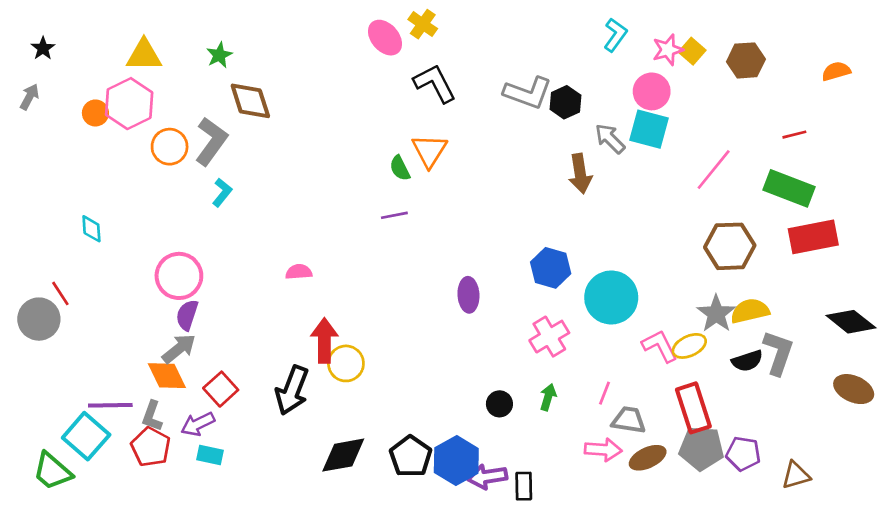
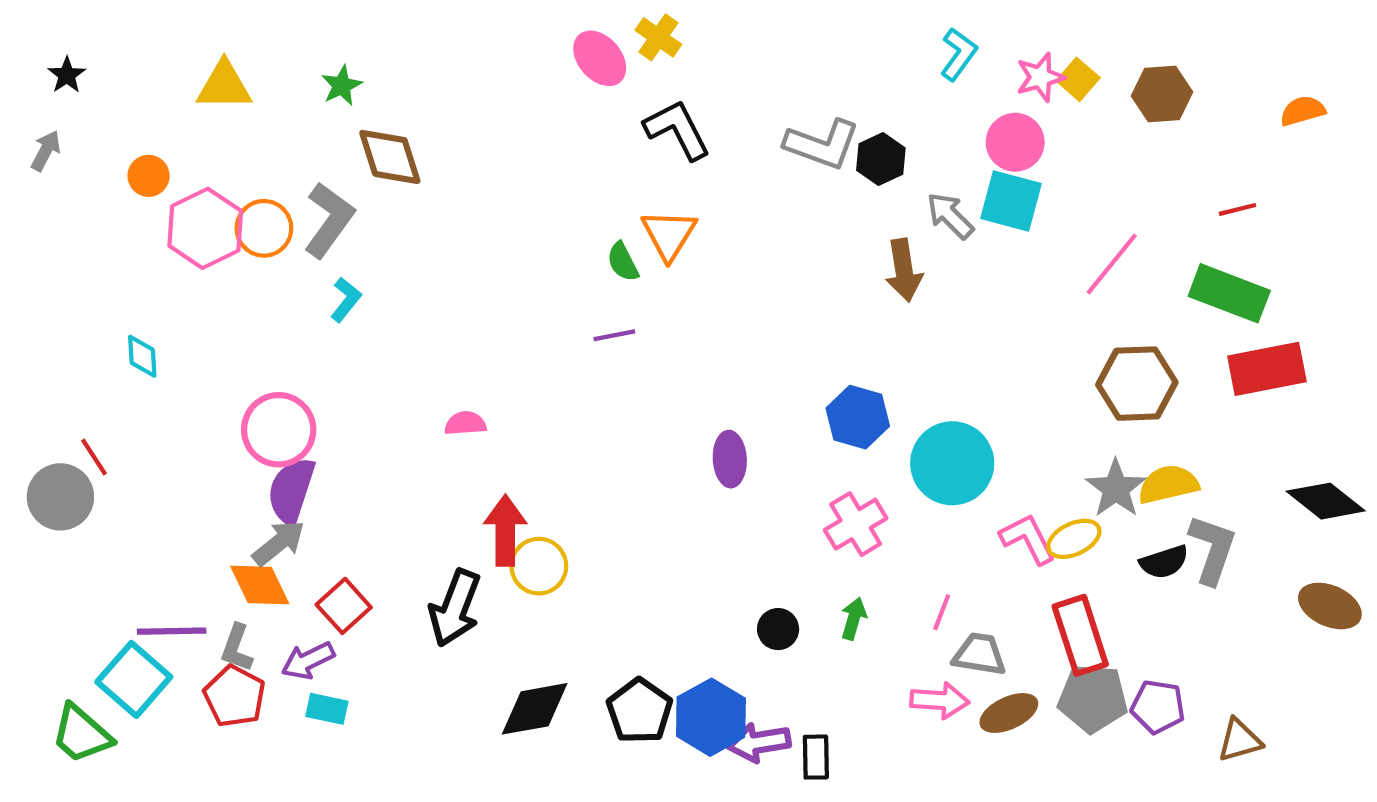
pink hexagon: (129, 104) -> (205, 228), moved
purple semicircle: (187, 315) -> (291, 491), size x1.4

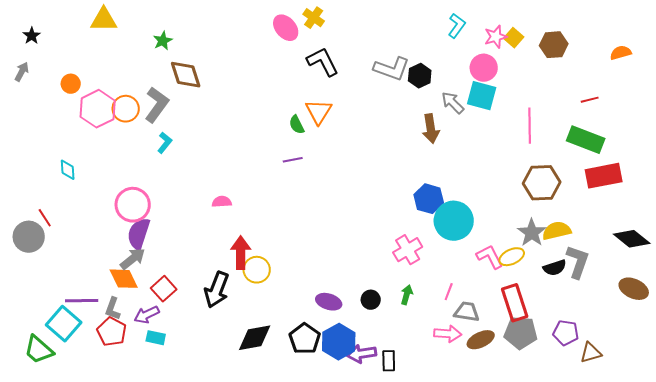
yellow triangle: (224, 86) -> (104, 20), moved
pink line: (1112, 264) -> (530, 126), turned -40
blue hexagon: (858, 417) -> (429, 199), moved
purple ellipse: (730, 459) -> (329, 302), moved, turned -70
purple pentagon: (1158, 707) -> (566, 333), moved

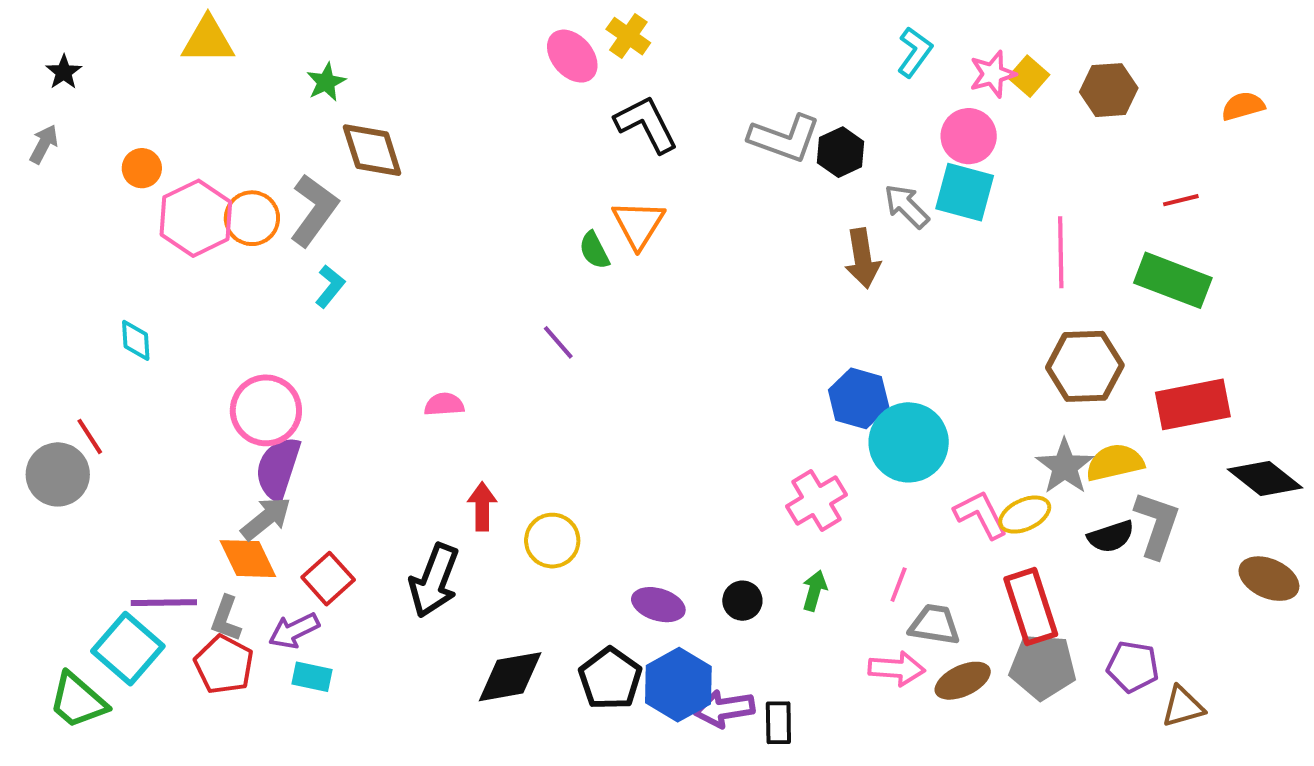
purple line: (293, 160) -> (558, 342), moved, turned 60
red rectangle: (604, 176) -> (1193, 404), moved
red arrow: (241, 253) -> (482, 507), size x0.7
yellow circle: (257, 270) -> (552, 541), moved

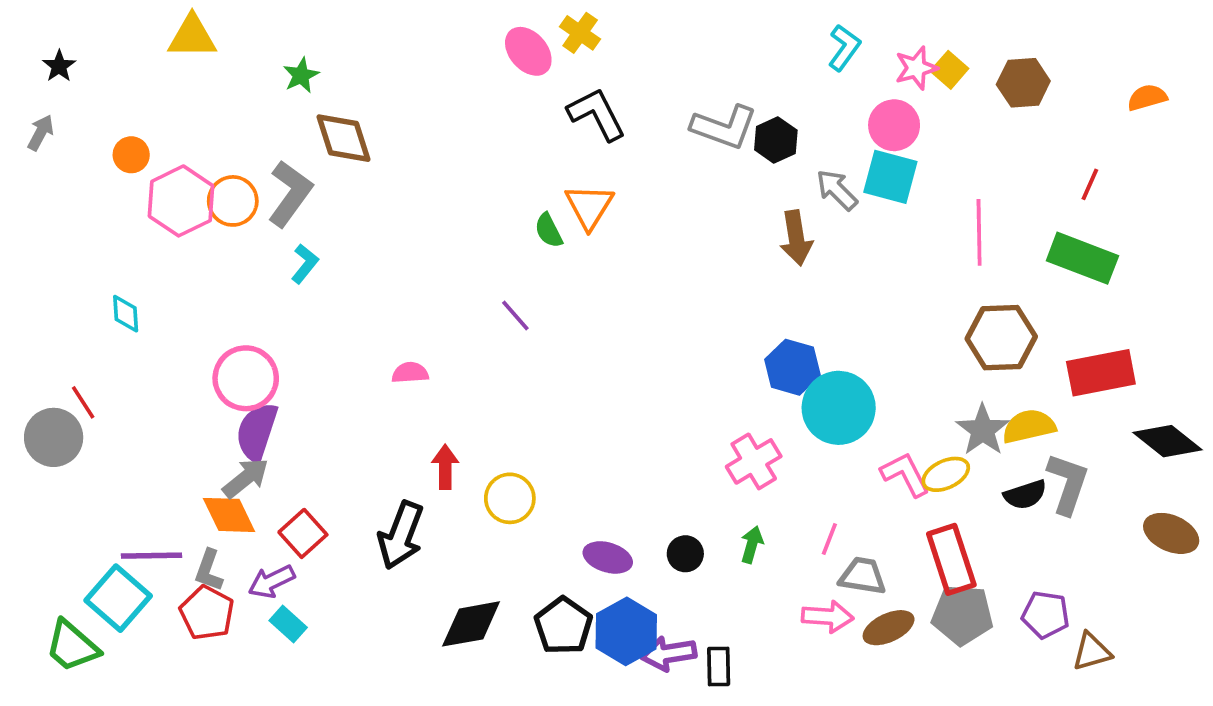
red line: (1181, 200) -> (1090, 184), turned -52
cyan rectangle: (312, 677) -> (288, 624), turned 30

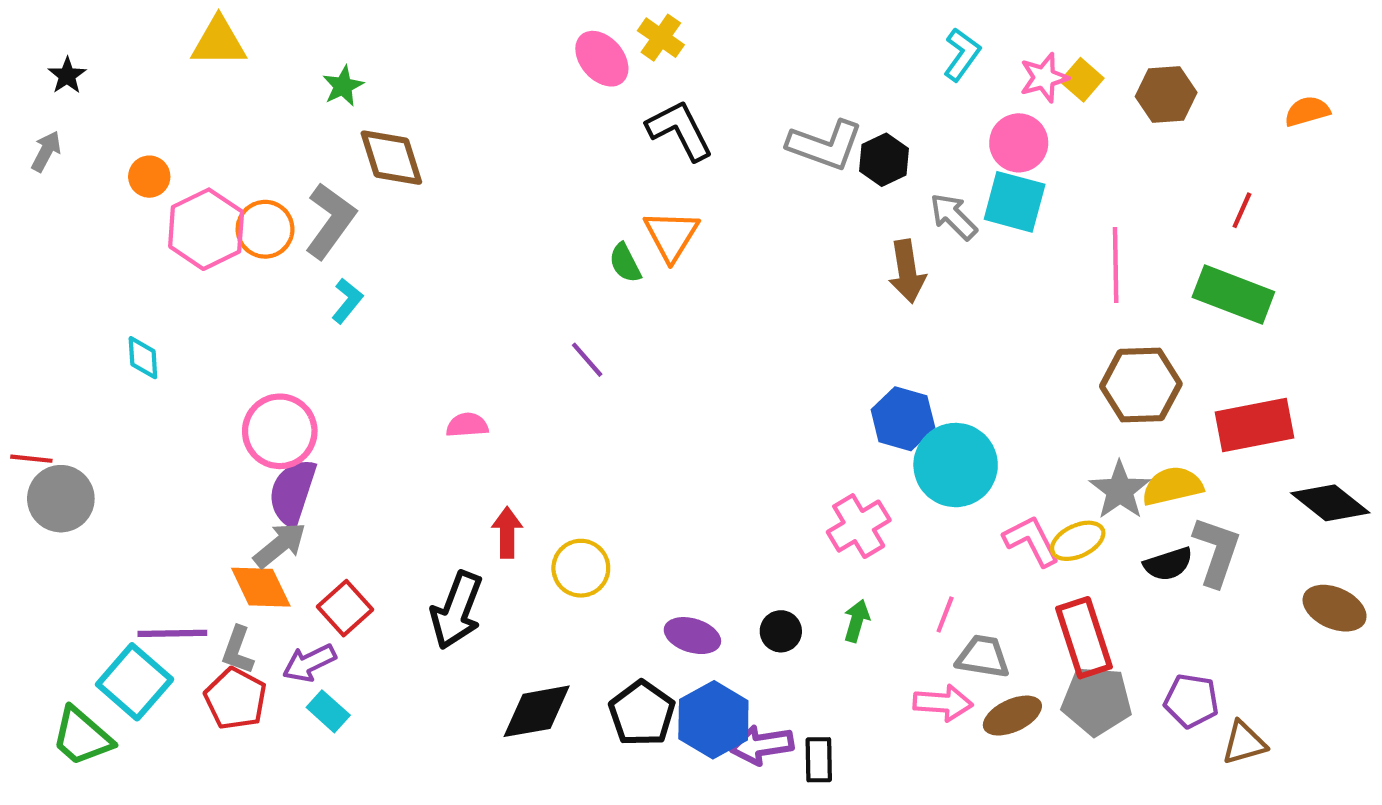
red line: (83, 402) -> (31, 459), moved, turned -51

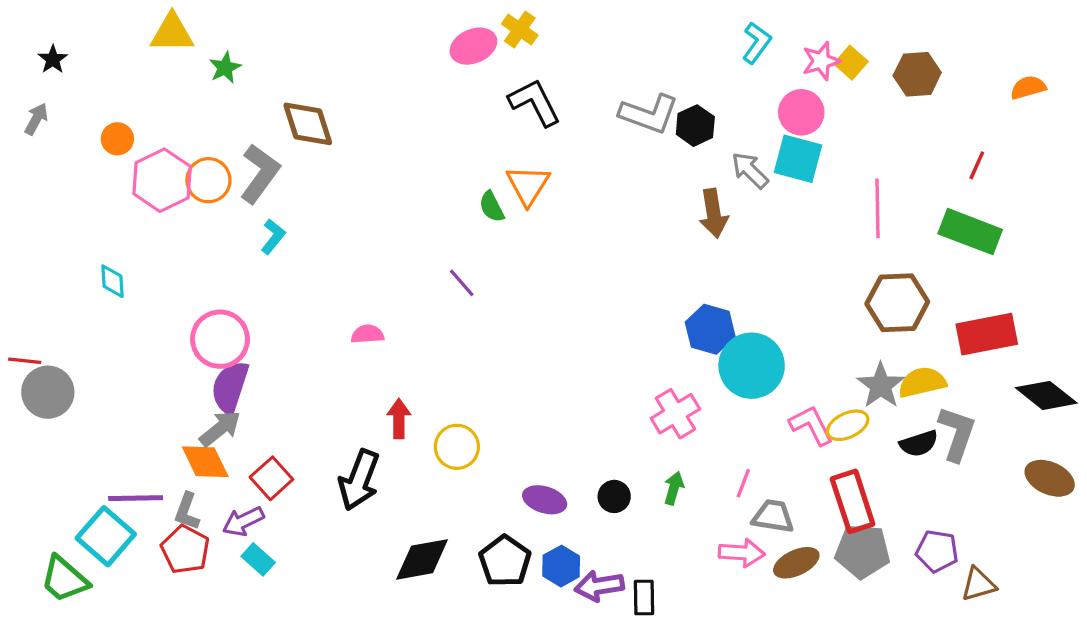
pink ellipse: (602, 59) -> (473, 46), turned -72
green star: (343, 86) -> (225, 68), moved
blue hexagon: (713, 720) -> (561, 566), size x0.7

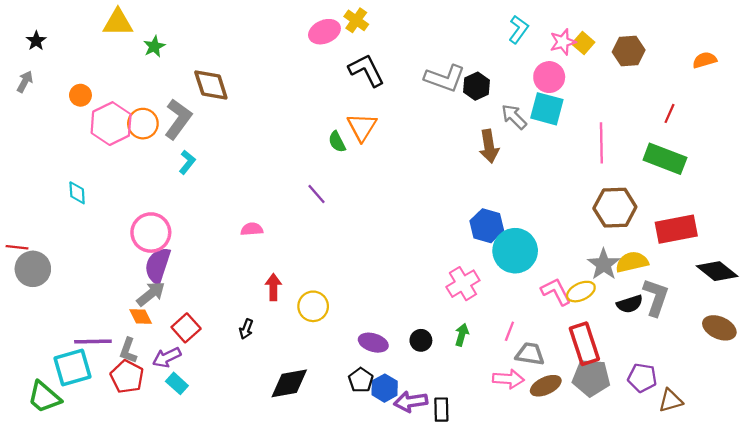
orange diamond: (205, 462) -> (141, 317), size x0.7
black arrow: (359, 480) -> (246, 329), size x0.5
cyan square: (106, 536) -> (73, 368), turned 33
black pentagon: (505, 561) -> (361, 380), moved, size x0.7

